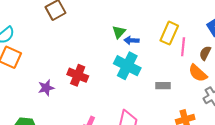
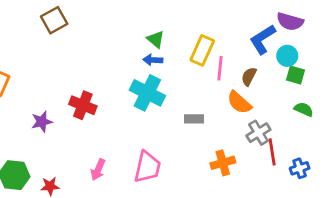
green triangle: (119, 32) -> (156, 39), moved, turned -32

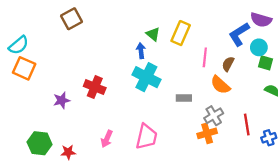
yellow rectangle: (202, 50) -> (181, 33), moved
blue arrow: (153, 60) -> (141, 51), moved, turned 80
gray cross: (258, 133) -> (214, 116), moved

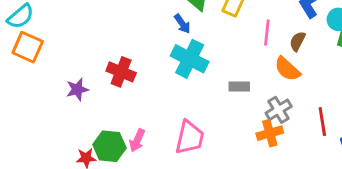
blue arrow: (141, 51) -> (182, 24), turned 152
green hexagon: (40, 143) -> (109, 146), moved

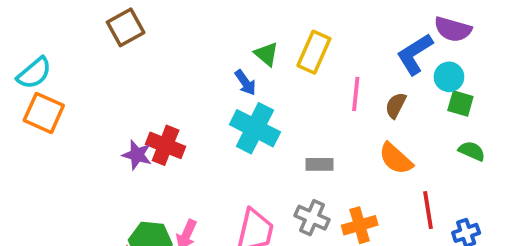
orange semicircle: (287, 69) -> (396, 159), moved
purple star: (77, 89) -> (137, 155), moved, turned 30
gray cross: (279, 110) -> (312, 218), moved, turned -35

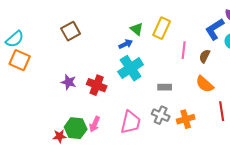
brown square: (126, 27) -> (71, 31), moved
blue arrow: (245, 83) -> (126, 44), turned -80
cyan cross: (255, 128) -> (131, 68), turned 30
red cross: (166, 145) -> (97, 85), moved

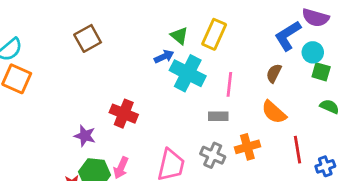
pink line: (184, 50) -> (229, 84), moved
cyan cross: (131, 68) -> (188, 73), moved, turned -30
purple star: (69, 82) -> (85, 136), moved
orange cross: (186, 119) -> (247, 147), moved

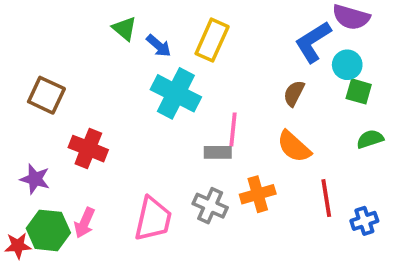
green triangle: (179, 36) -> (124, 29), moved
brown square: (88, 38) -> (46, 95), moved, turned -36
blue arrow: (164, 57) -> (159, 46), moved, turned 66
pink line: (229, 84) -> (233, 129), moved
green semicircle: (329, 107) -> (370, 139), turned -42

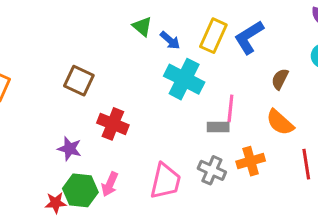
blue L-shape: (313, 42) -> (249, 37), moved

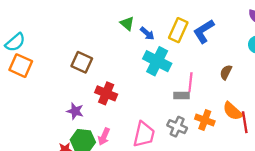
brown semicircle: (280, 79) -> (226, 72), moved
orange semicircle: (280, 122) -> (233, 111), moved
orange cross: (251, 161) -> (205, 120), turned 36

